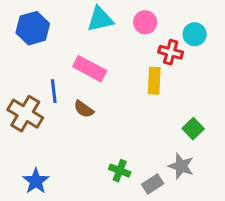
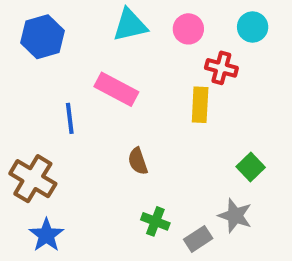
cyan circle: (195, 34) -> (253, 27), moved
brown semicircle: (84, 109) -> (138, 161), moved, turned 36
brown cross: (25, 114) -> (33, 179), moved

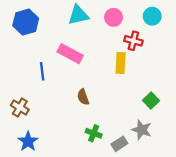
brown cross: (33, 179) -> (20, 108), size x0.7

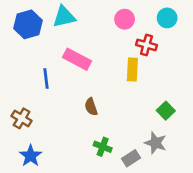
cyan triangle: (78, 15) -> (64, 17), moved

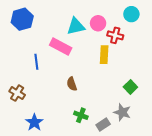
cyan triangle: (64, 17) -> (76, 26), moved
pink circle: (125, 19) -> (98, 23), moved
blue star: (31, 156) -> (34, 122), moved

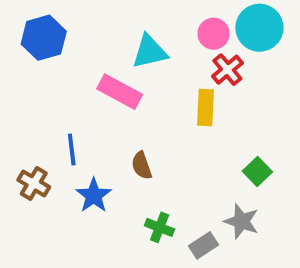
cyan circle: (131, 14) -> (259, 28), size x1.5
pink circle: (98, 23) -> (213, 34), moved
red cross: (115, 35) -> (227, 70), turned 35
blue line: (36, 62) -> (72, 150), moved
blue star: (34, 122) -> (94, 195), moved

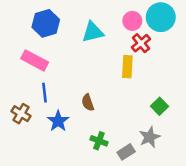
blue hexagon: (44, 38) -> (46, 23), moved
pink rectangle: (120, 92) -> (35, 60), moved
gray star: (241, 221) -> (150, 137), turned 30

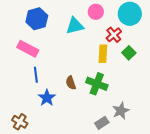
pink circle: (132, 21) -> (96, 12), moved
green square: (160, 106) -> (129, 53), moved
brown cross: (21, 114) -> (20, 122), moved
green cross: (99, 141) -> (97, 84), moved, size x1.5

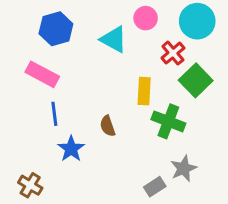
cyan triangle: (75, 26) -> (114, 39), turned 42
green square: (129, 53) -> (196, 80), size x1.5
yellow rectangle: (103, 54) -> (144, 91), moved
green cross: (97, 84) -> (168, 121), moved

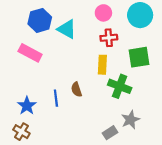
cyan triangle: (114, 39) -> (67, 29), moved
red cross: (173, 53) -> (109, 38), moved, turned 35
green square: (196, 80) -> (139, 57), turned 35
blue line: (54, 114) -> (56, 98), moved
blue star: (71, 149) -> (27, 106), moved

